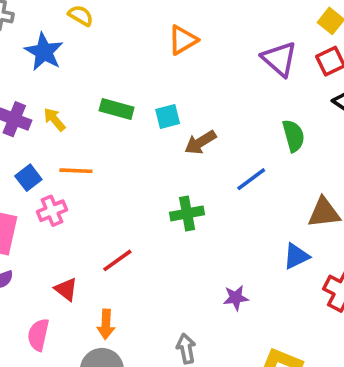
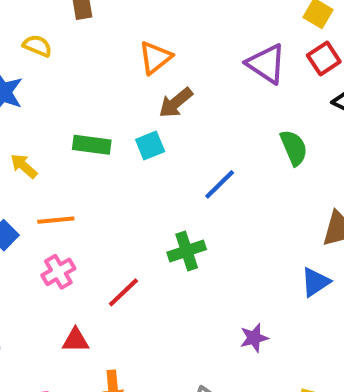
brown arrow: (200, 142) -> (176, 103), moved
blue line: (251, 179) -> (220, 184), moved
pink cross: (52, 211) -> (58, 272), moved
red line: (117, 260) -> (123, 292), moved
red triangle: (66, 289) -> (76, 340), moved, turned -30

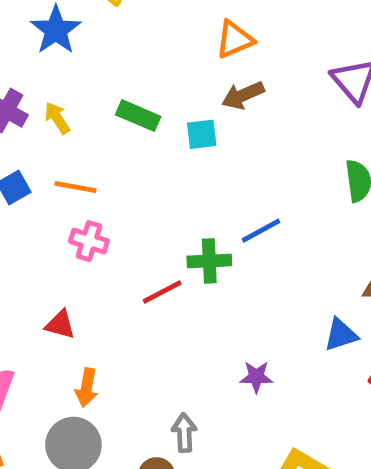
blue line: (220, 184) -> (261, 231), moved
pink cross: (58, 272) -> (89, 241), moved, turned 32
red line: (123, 292) -> (162, 292), moved

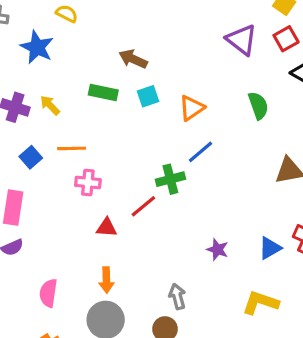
orange triangle: (234, 40) -> (192, 108), moved
brown arrow: (243, 95) -> (133, 59), moved, turned 60
red triangle: (60, 325) -> (106, 228), moved
blue triangle: (341, 335) -> (270, 248), moved
purple star: (256, 377) -> (218, 250), turned 30

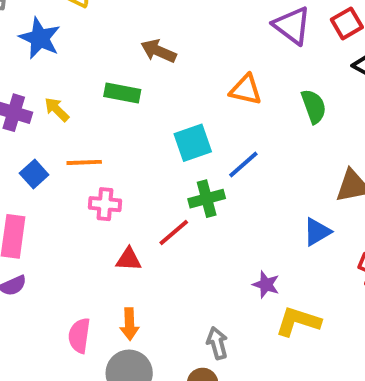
cyan square: (148, 96) -> (193, 143), moved, size x1.4
orange triangle: (192, 108) -> (246, 90), moved, turned 48
blue triangle: (270, 248) -> (317, 232), moved
pink semicircle: (48, 293) -> (79, 336), moved
yellow L-shape: (260, 303) -> (298, 321), moved

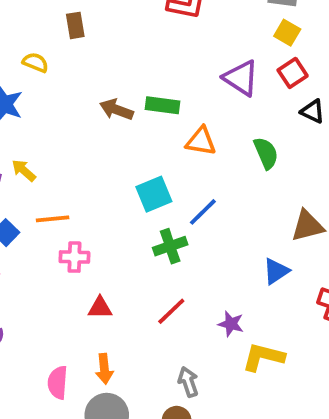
green rectangle: (122, 93) -> (163, 105), moved
red line: (174, 232) -> (171, 311), moved

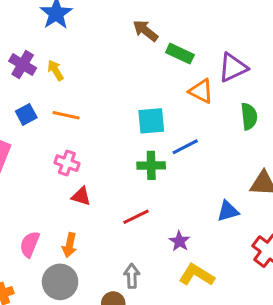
purple triangle: (241, 78) -> (233, 67), moved, turned 44
brown arrow: (116, 110) -> (145, 31), moved
pink cross: (74, 257) -> (67, 163), moved

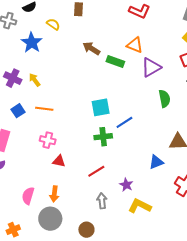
orange triangle: (201, 91) -> (135, 45), moved
gray arrow: (132, 276) -> (102, 201), moved

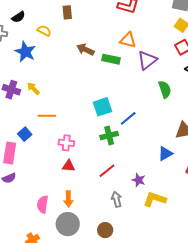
blue square: (18, 111) -> (25, 134), moved
pink cross: (48, 140) -> (66, 143), moved

